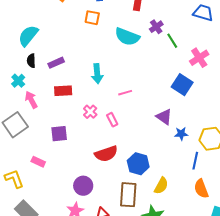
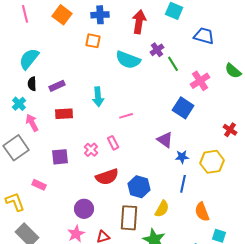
pink cross: (90, 112) -> (91, 150), moved
blue line: (195, 161) -> (183, 184), moved

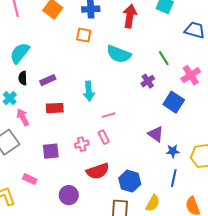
purple cross: (157, 50) -> (148, 81), moved
pink line: (126, 116) -> (109, 115), moved
pink cross: (91, 150) -> (82, 144), turned 32
purple circle: (84, 209) -> (69, 195), moved

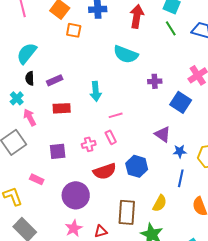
orange square: (84, 35) -> (74, 30), moved
green line: (164, 58) -> (171, 28), moved
purple cross: (148, 81) -> (155, 81), turned 32
blue hexagon: (130, 181) -> (137, 166), moved
purple circle: (69, 195) -> (76, 195), size x1.4

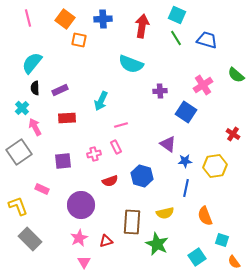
cyan arrow: (96, 91) -> (101, 101), turned 30
red semicircle: (105, 171) -> (110, 181), size x0.7
yellow semicircle: (160, 203) -> (165, 213), turned 48

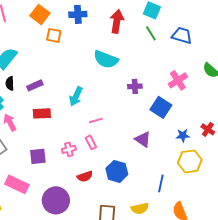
blue star: (185, 161) -> (183, 135), moved
pink rectangle: (42, 189) -> (17, 184), size x1.6

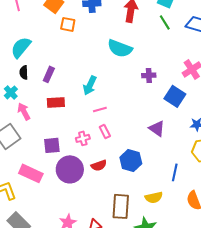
purple rectangle: (35, 85) -> (49, 74), turned -42
pink line: (96, 120) -> (100, 109), moved
purple circle: (56, 200) -> (70, 169), moved

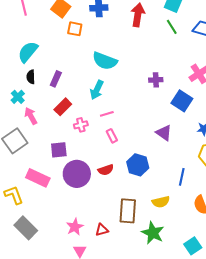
cyan semicircle: (120, 48) -> (105, 61), moved
red rectangle: (56, 102) -> (63, 107), turned -42
pink cross: (83, 138) -> (81, 125), moved

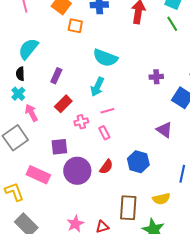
black semicircle: (31, 77) -> (20, 74), moved
pink rectangle: (112, 136) -> (104, 133), moved
red semicircle: (106, 170) -> (106, 167), turned -35

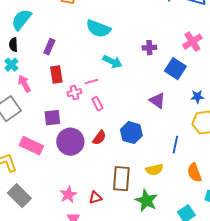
cyan arrow: (97, 87) -> (112, 62), moved, turned -90
red rectangle: (63, 104) -> (56, 75), turned -54
pink line: (107, 111) -> (91, 82), moved

